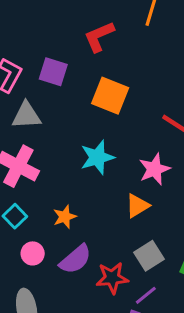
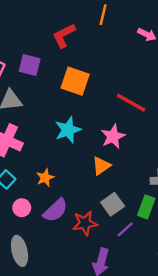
purple line: (146, 295) -> (125, 229), moved

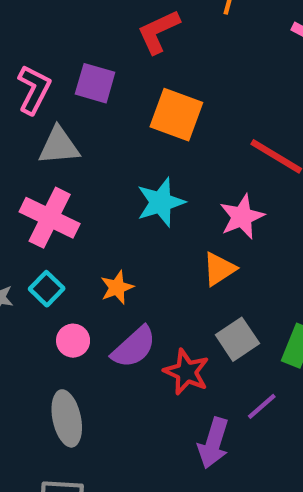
red star: (85, 223) -> (186, 372), turned 30
purple line: (125, 229) -> (262, 406), moved

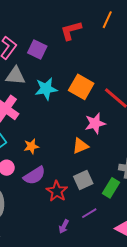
orange square: (176, 115) -> (81, 87), moved
cyan star: (161, 202) -> (46, 89), moved
purple arrow: (213, 443) -> (64, 226), size x0.6

